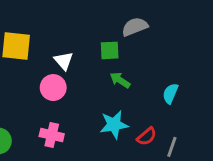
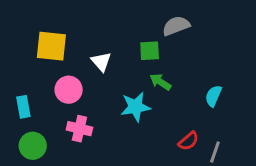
pink circle: (53, 88) -> (69, 90), moved
cyan star: (114, 125) -> (136, 107), moved
pink cross: (52, 135) -> (79, 129), moved

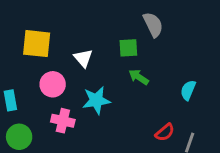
gray semicircle: (176, 26) -> (153, 25), turned 85
cyan star: (136, 107) -> (96, 100), moved

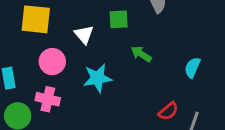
green square: (128, 48) -> (119, 19), moved
pink cross: (63, 121) -> (48, 99), moved

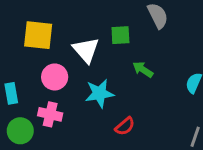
white triangle: (84, 34) -> (86, 50), size x1.4
red semicircle: (168, 111) -> (125, 126), moved

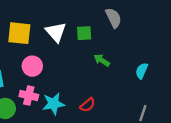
white triangle: (86, 50) -> (56, 32), moved
cyan star: (99, 93) -> (53, 104), moved

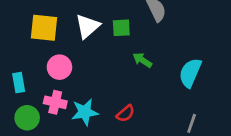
white triangle: (56, 32) -> (88, 26), turned 30
cyan semicircle: (142, 71) -> (190, 73), size x1.5

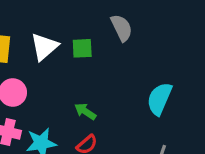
green arrow: (142, 60) -> (85, 111), moved

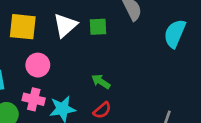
cyan semicircle: (159, 99) -> (175, 34), moved

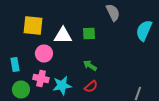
white triangle: (65, 25) -> (63, 36), moved, turned 42
green square: (98, 27) -> (89, 34), moved

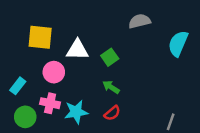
gray semicircle: (113, 12) -> (140, 21), turned -78
green square: (89, 34) -> (110, 57), moved, turned -32
cyan rectangle: (15, 64) -> (18, 86), turned 48

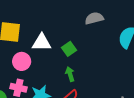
green arrow: (111, 87) -> (70, 74), turned 40

